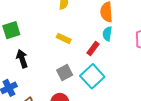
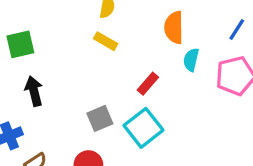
cyan semicircle: (107, 34) -> (191, 60), moved
yellow rectangle: (64, 38) -> (106, 41), moved

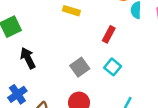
cyan square: (143, 128) -> (113, 67), size x0.6

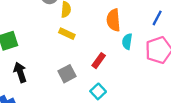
gray square: (80, 67) -> (67, 74), moved

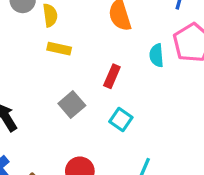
cyan semicircle: (127, 41) -> (157, 55), moved

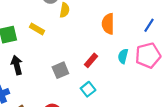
yellow rectangle: (59, 49) -> (37, 29), moved

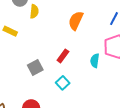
orange semicircle: (108, 24) -> (76, 21), turned 30
cyan semicircle: (123, 56) -> (95, 61), moved

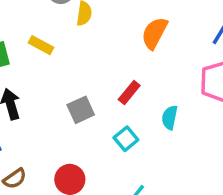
cyan semicircle: (95, 61) -> (170, 118), moved

